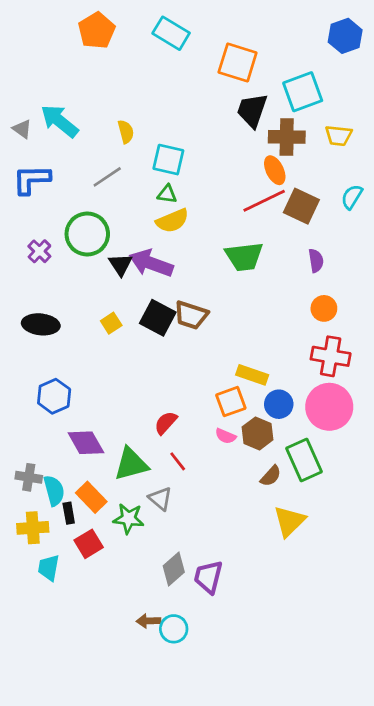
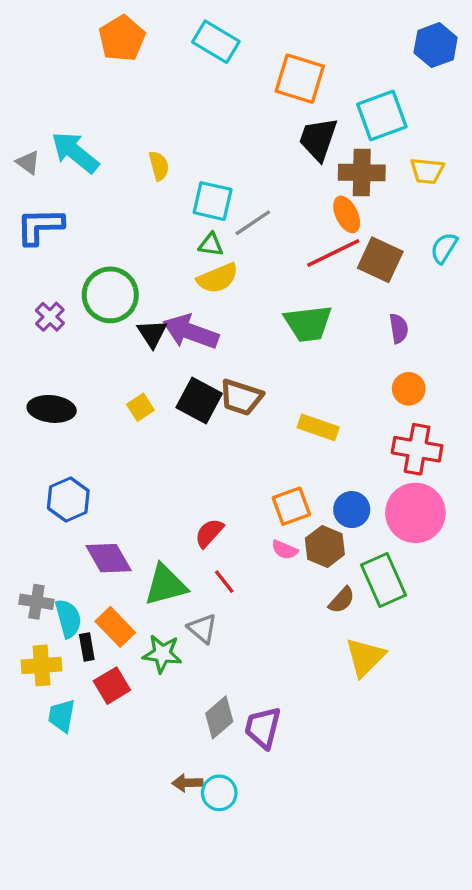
gray line: (107, 177) -> (253, 223), moved
yellow rectangle: (252, 375) -> (318, 427), moved

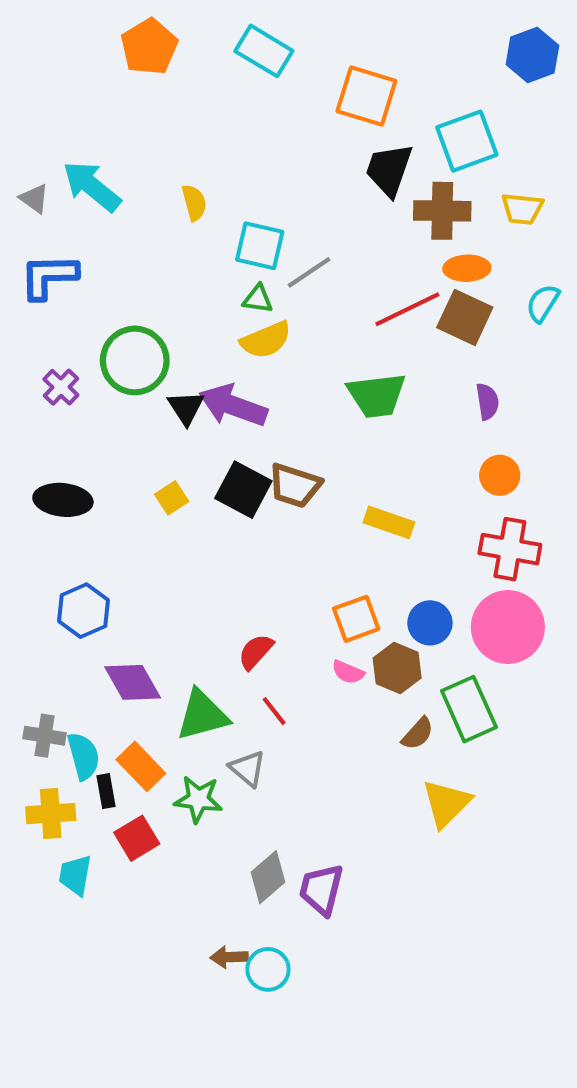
orange ellipse: (347, 214) -> (467, 268), moved, turned -66

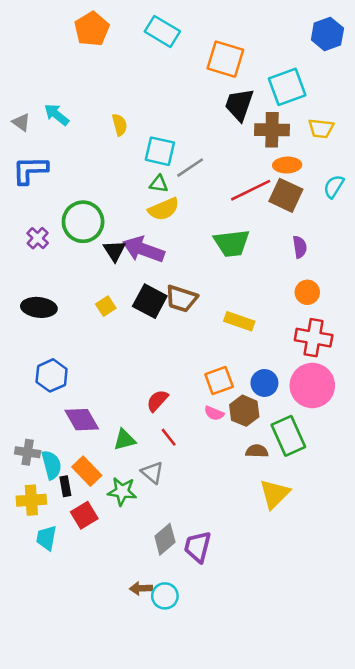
cyan arrow: (92, 186) -> (57, 115), size x0.7
green triangle: (202, 715) -> (125, 440), size x0.7
brown semicircle: (418, 734) -> (257, 451), turned -130

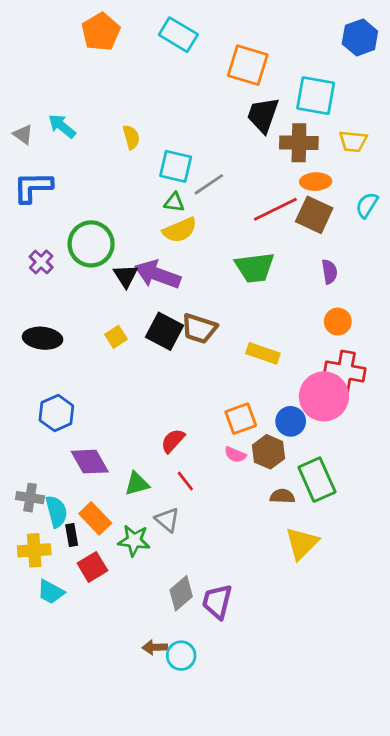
cyan square: (287, 87) -> (316, 96), turned 30
pink circle: (312, 386) -> (324, 396), moved
cyan trapezoid: (46, 538) -> (51, 592), turned -72

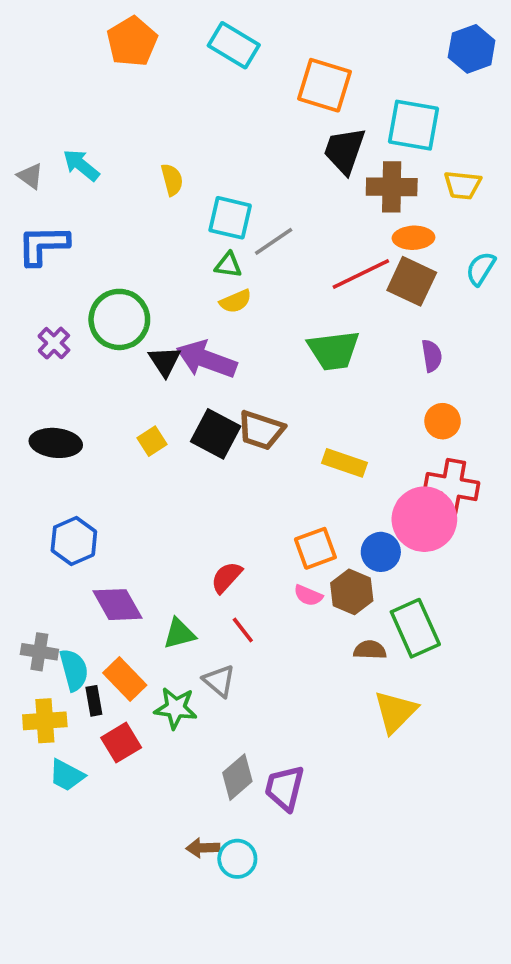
yellow semicircle: (180, 230) -> (236, 301), size x0.7

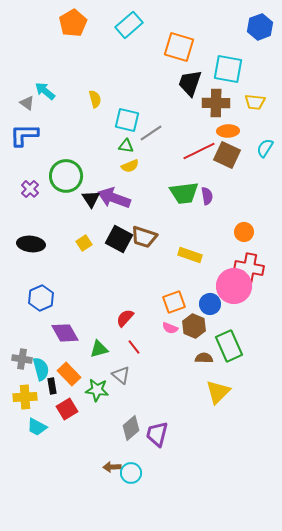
cyan rectangle: (234, 45) -> (129, 25), turned -72
gray triangle: (30, 176) -> (27, 103), moved
purple semicircle: (432, 356) -> (207, 196), moved

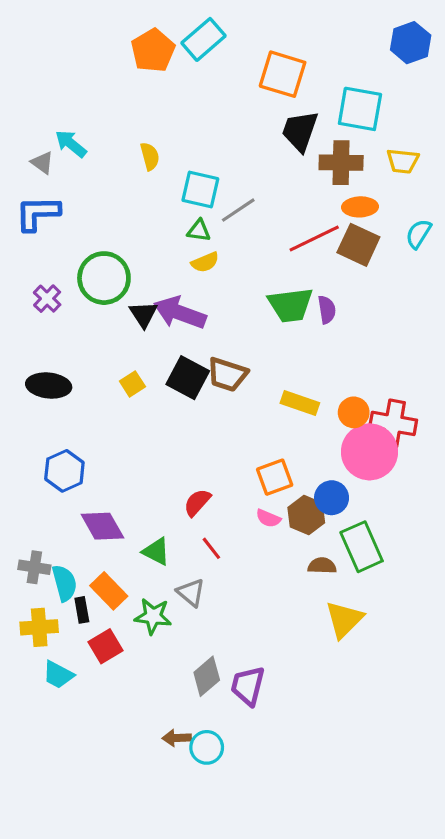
orange pentagon: (73, 23) -> (153, 50), moved
orange circle: (244, 232) -> (354, 412), moved
blue circle: (210, 304) -> (332, 498), moved
green triangle: (99, 349) -> (156, 551), turned 42

